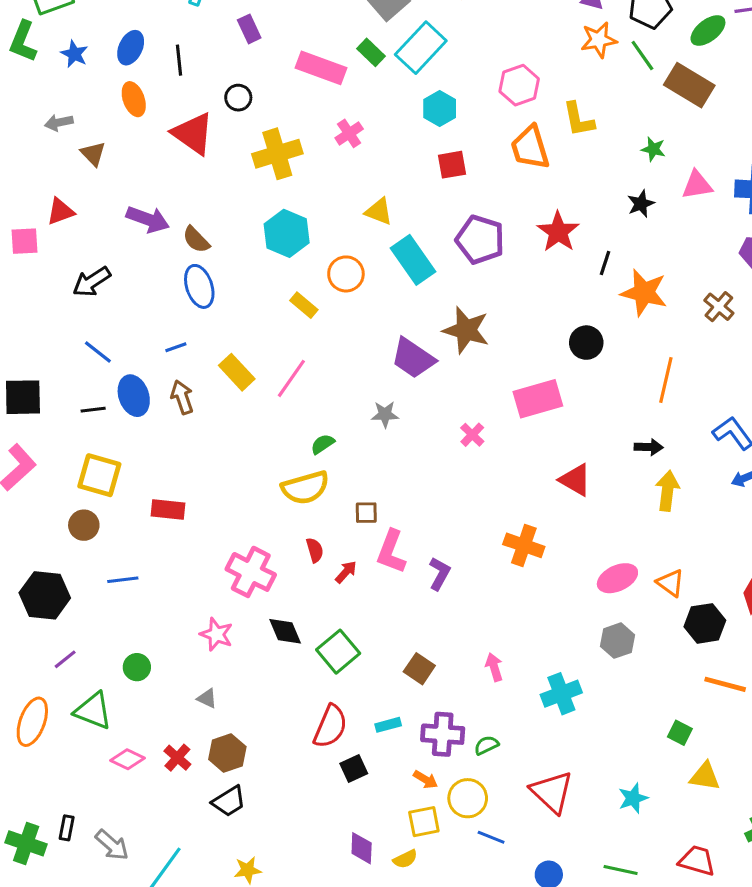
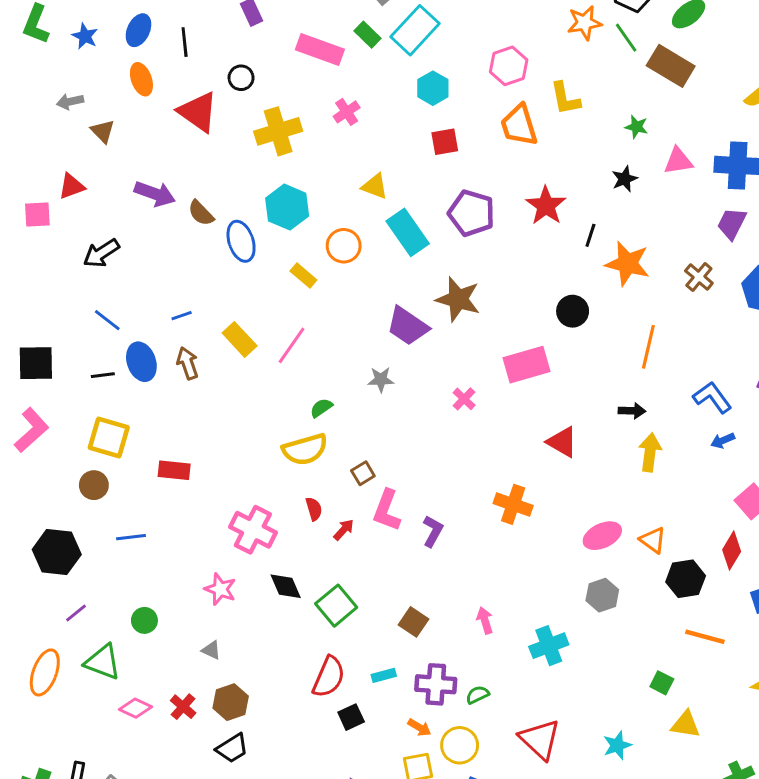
blue ellipse: (199, 286) -> (241, 241), moved
brown square: (366, 513) -> (363, 473), turned -30

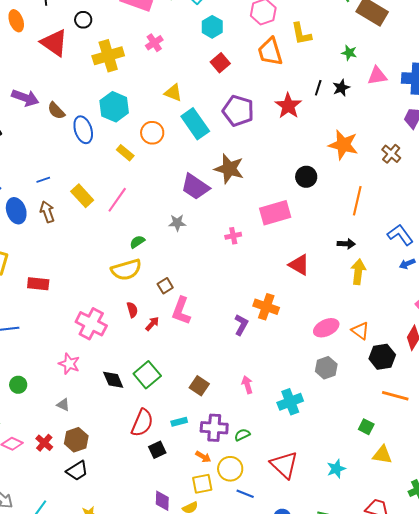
red square: (445, 142) -> (220, 63), turned -30
black line: (590, 235) -> (318, 88), moved
pink cross: (464, 399) -> (233, 236), turned 35
purple L-shape: (433, 531) -> (241, 325), moved
black diamond: (286, 586) -> (113, 380), moved

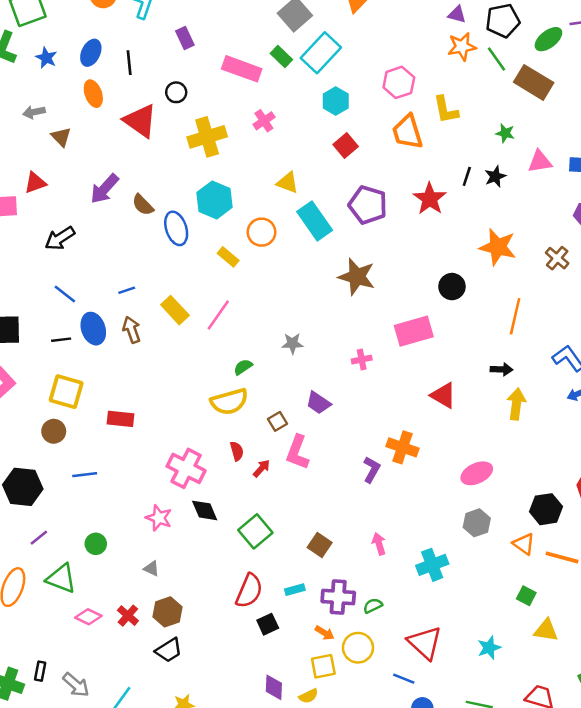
purple arrow: (25, 98) -> (104, 189), turned 112
purple trapezoid: (195, 187) -> (318, 403), moved, size x0.7
orange triangle: (360, 331) -> (524, 544), moved
black diamond: (113, 380) -> (205, 510), moved
blue line: (245, 494) -> (404, 679), moved

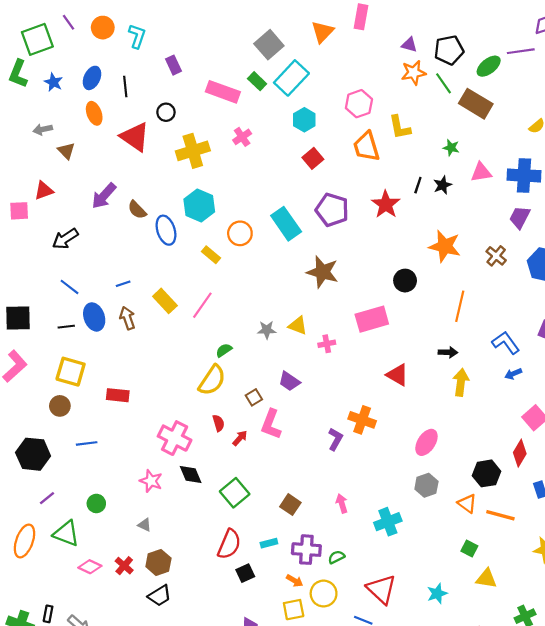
yellow triangle: (287, 183) -> (298, 326), moved
yellow semicircle: (229, 402) -> (212, 380), turned -40
pink ellipse: (477, 473) -> (426, 442), turned -32

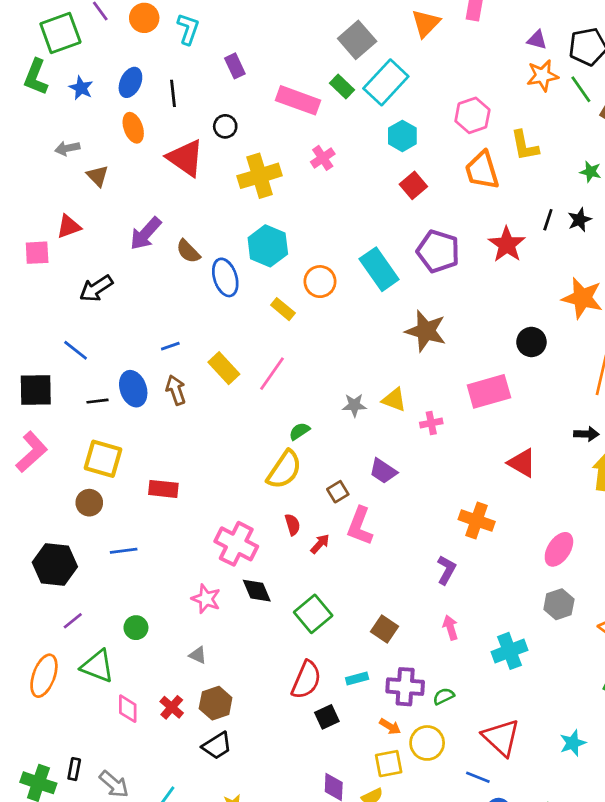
blue line: (70, 287) -> (76, 350), moved
purple L-shape: (335, 439) -> (446, 570), moved
pink diamond: (90, 567) -> (128, 709), turned 65

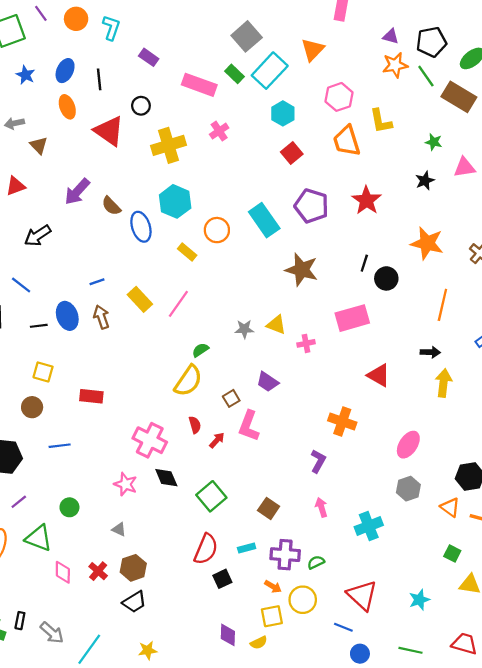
orange triangle: (426, 23) -> (313, 50), moved
purple rectangle: (235, 66) -> (149, 57), turned -30
black line: (548, 220) -> (364, 263), moved
yellow square: (103, 459) -> (43, 372), size x0.7

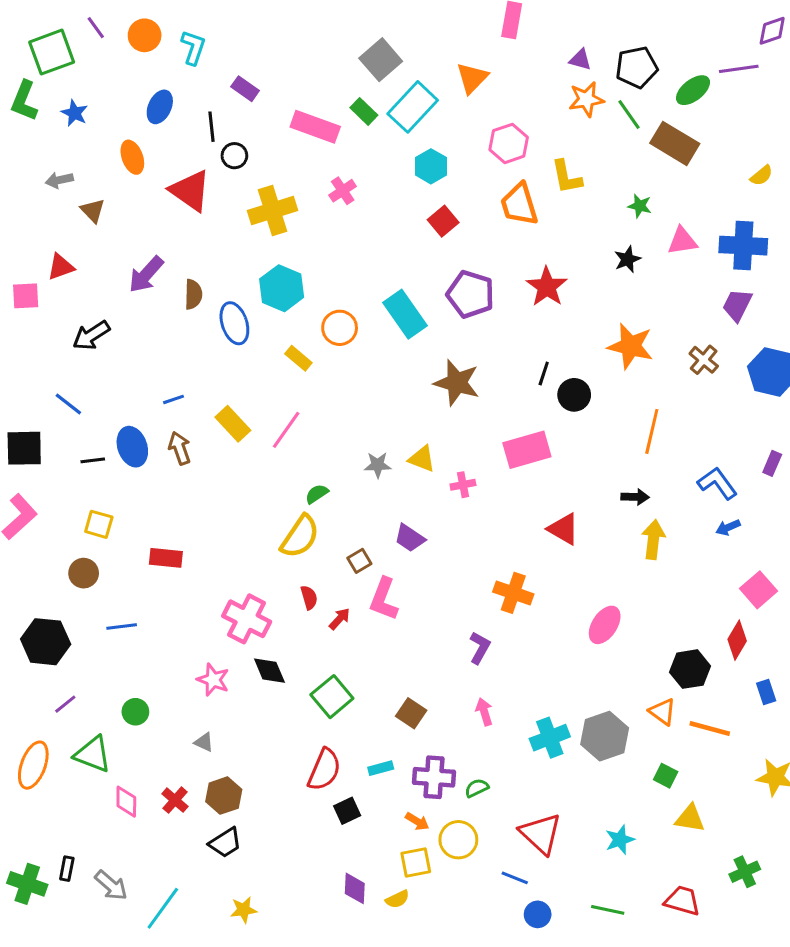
blue ellipse: (65, 71) -> (160, 107), moved
black line: (99, 79) -> (212, 127), moved
brown semicircle: (111, 206) -> (193, 294), turned -135
gray hexagon: (408, 489) -> (605, 736), moved, size x1.4

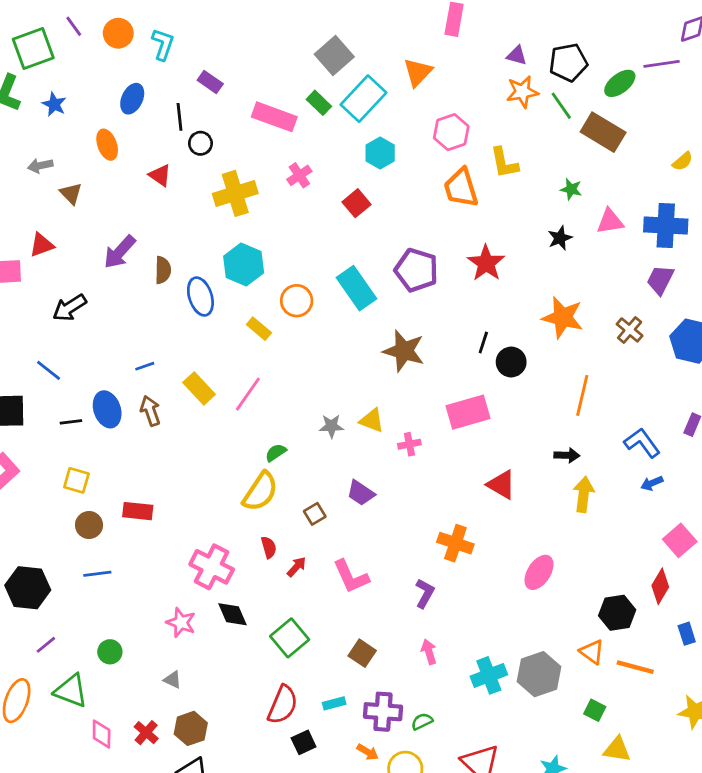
red triangle: (190, 191) -> (160, 175), size x0.6
red square: (443, 221) -> (357, 203), moved
brown circle: (84, 573) -> (89, 525), moved
pink L-shape: (384, 599) -> (351, 577), moved, turned -45

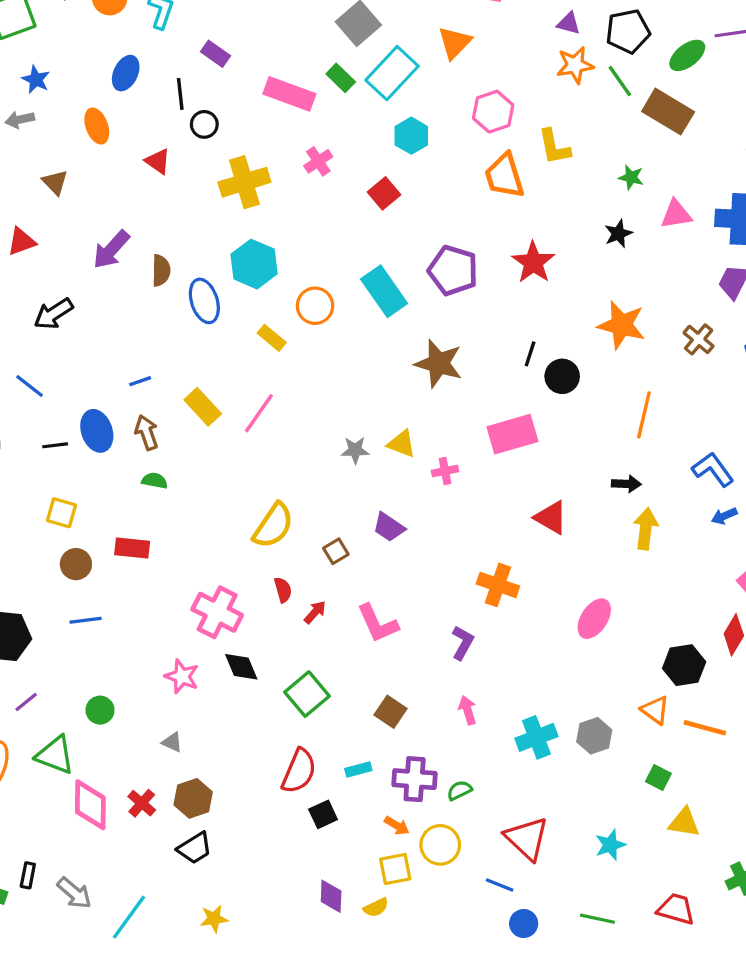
gray arrow: (40, 166) -> (20, 120), moved
green semicircle: (276, 453) -> (155, 481), moved, turned 45
gray hexagon: (539, 674) -> (594, 736), size x0.7
pink diamond: (102, 734) -> (90, 805), size x1.5

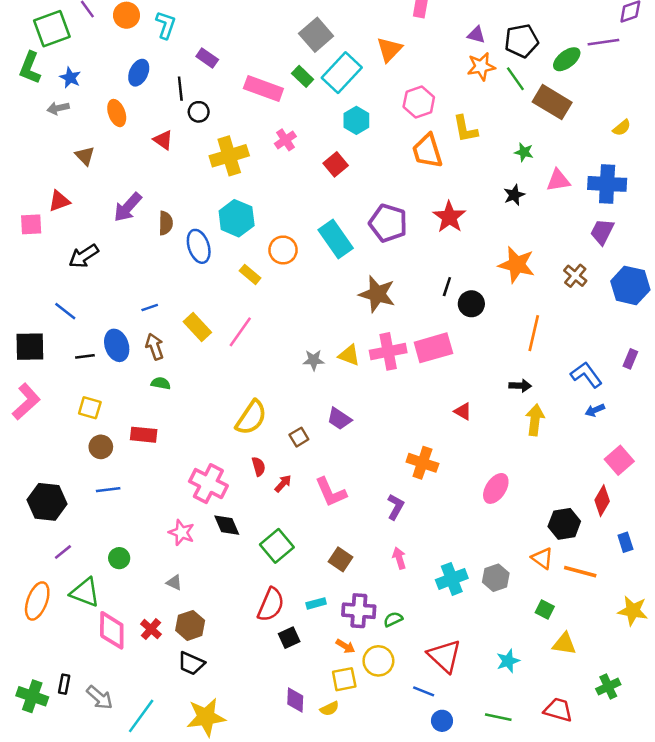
pink cross: (445, 471) -> (388, 351), moved, size x1.8
red triangle: (551, 518) -> (463, 411), size x0.7
black trapezoid: (195, 848) -> (191, 663), turned 56
yellow star: (214, 919) -> (206, 717), size x1.8

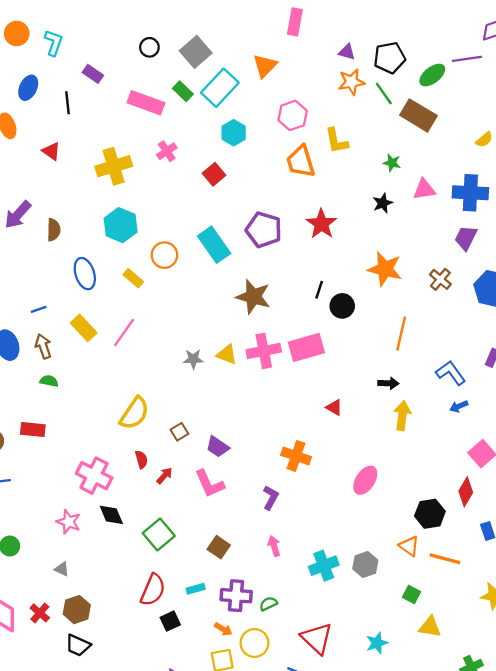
black circle: (199, 112) -> (149, 47), moved
blue ellipse: (199, 246) -> (85, 274), moved
purple trapezoid: (339, 419) -> (218, 447), moved

